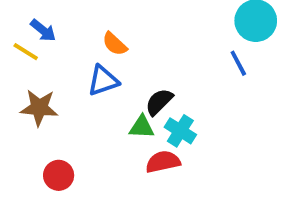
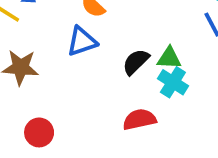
green triangle: (142, 127) -> (169, 58), moved
cyan cross: (180, 131) -> (173, 82), moved

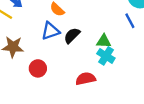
black semicircle: (136, 62) -> (72, 36), moved
red circle: (39, 132) -> (38, 68), moved

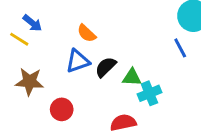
green triangle: (104, 41) -> (132, 77), moved
cyan cross: (106, 56) -> (149, 93), turned 36

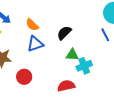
orange semicircle: (87, 33) -> (32, 25), moved
black semicircle: (106, 67) -> (64, 33), moved

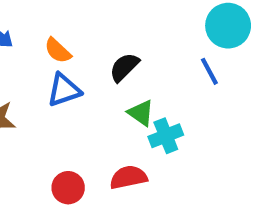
green triangle: (72, 55) -> (141, 113), turned 32
red circle: (24, 77) -> (68, 188), moved

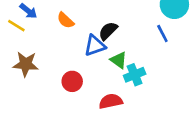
blue triangle: (64, 90) -> (95, 46), moved
red circle: (68, 188) -> (72, 81), moved

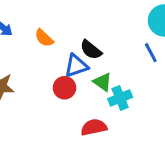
black semicircle: (108, 31) -> (91, 50), turned -96
red circle: (72, 81) -> (65, 88), moved

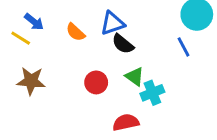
blue triangle: (76, 66) -> (112, 23), moved

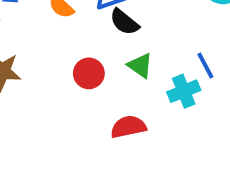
blue line: (183, 47) -> (205, 65), moved
cyan cross: (152, 93) -> (184, 91), moved

